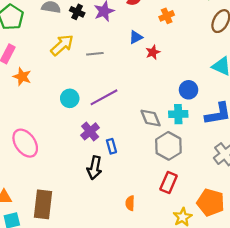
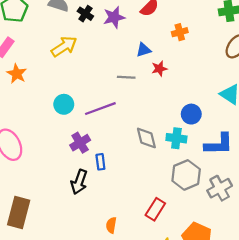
gray line: (95, 54) -> (126, 77), moved
gray hexagon: (168, 146) -> (186, 175), moved

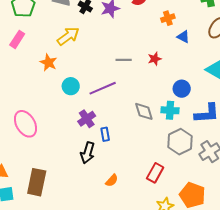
blue triangle: (144, 50) -> (183, 37), moved, turned 48
red star: (159, 69) -> (155, 59), moved
orange star: (17, 74) -> (48, 62), moved
orange semicircle: (111, 225) -> (112, 181), moved, turned -144

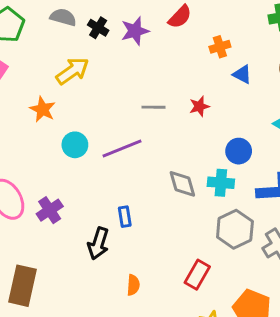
purple cross: (87, 119) -> (50, 210), moved
orange semicircle: (112, 181) -> (133, 285), turned -40

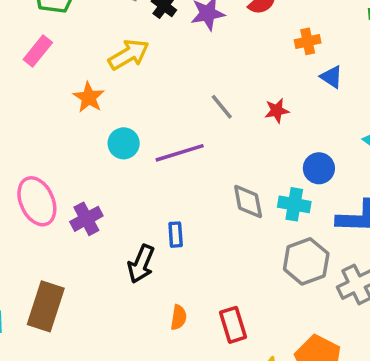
gray line: (154, 107) -> (222, 107), turned 45
red rectangle: (197, 275) -> (233, 325), moved, turned -52

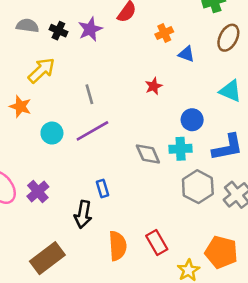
gray line: (222, 107) -> (89, 94), moved, turned 36
brown rectangle: (46, 306) -> (47, 258), moved, turned 48
orange semicircle: (179, 317) -> (118, 246), size x1.6

